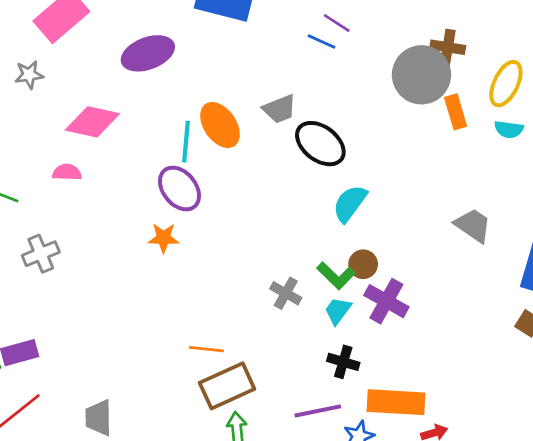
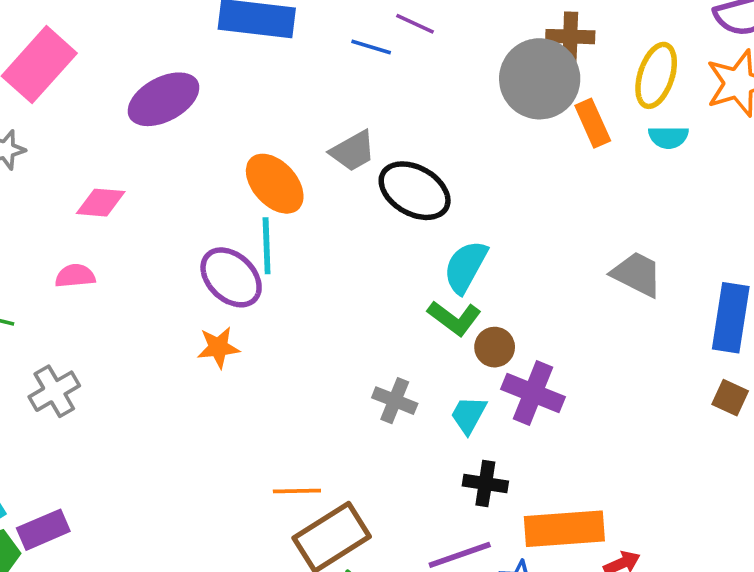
blue line: (322, 41) -> (371, 47), moved
pink diamond: (92, 122) -> (101, 203), size x0.7
cyan line: (186, 142) -> (267, 246), moved
green L-shape: (336, 276) -> (454, 318), moved

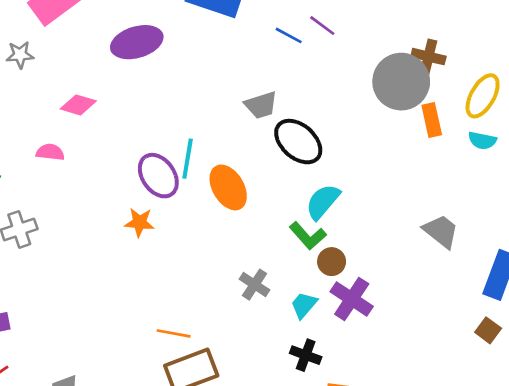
orange ellipse: (275, 184) -> (228, 187), moved

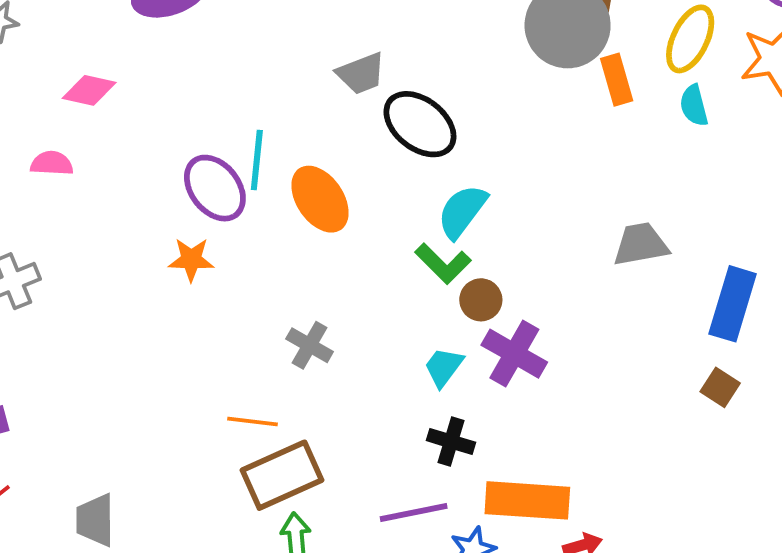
cyan semicircle: (482, 141) -> (694, 105), turned 68
gray trapezoid: (441, 231) -> (641, 244), turned -45
gray cross: (254, 285) -> (310, 345), moved

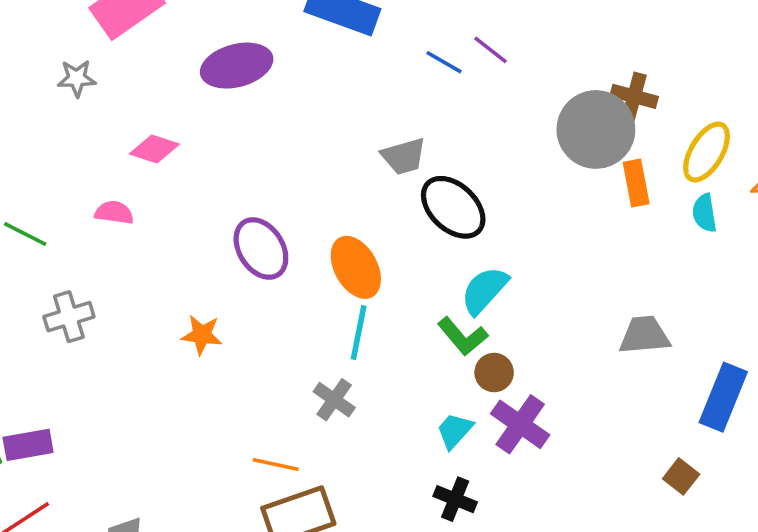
cyan line: (257, 160) -> (359, 333), moved
orange star: (191, 260) -> (202, 335), moved
brown square: (720, 387) -> (681, 476), moved

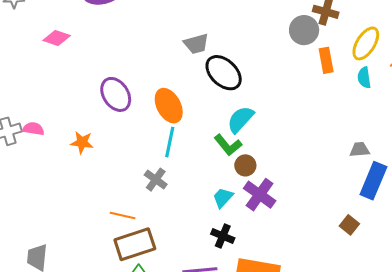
gray circle: (596, 129) -> (304, 30), size x0.7
pink semicircle: (114, 212) -> (33, 129), moved
gray trapezoid: (644, 335) -> (360, 150), moved, size x0.7

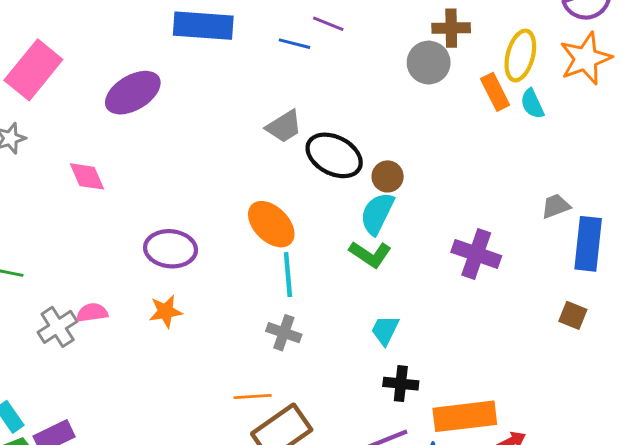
pink diamond: (57, 38) -> (87, 176), turned 64
orange rectangle: (326, 60) -> (495, 92), moved
purple ellipse: (116, 94) -> (171, 249), moved, turned -36
brown circle: (245, 165) -> (388, 176), moved
purple cross: (260, 195) -> (476, 254), moved

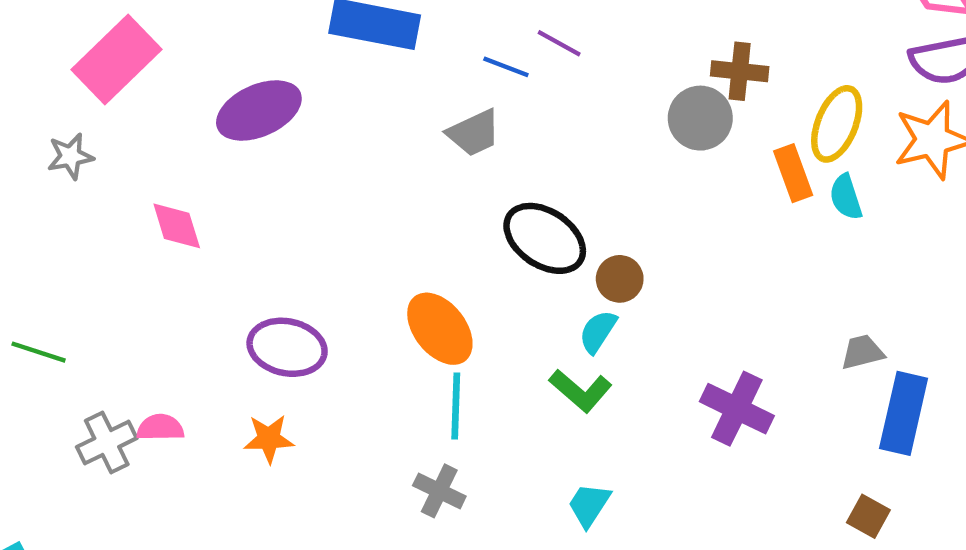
gray trapezoid: (284, 126) -> (474, 133), moved
cyan semicircle: (377, 213) -> (598, 332), size x0.7

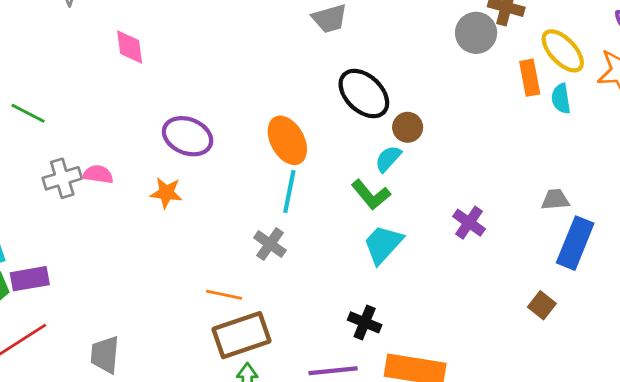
yellow ellipse: (837, 124) -> (563, 51), turned -75
purple cross: (737, 409) -> (469, 223), size x0.7
cyan trapezoid: (589, 505) -> (383, 244), moved, size x1.4

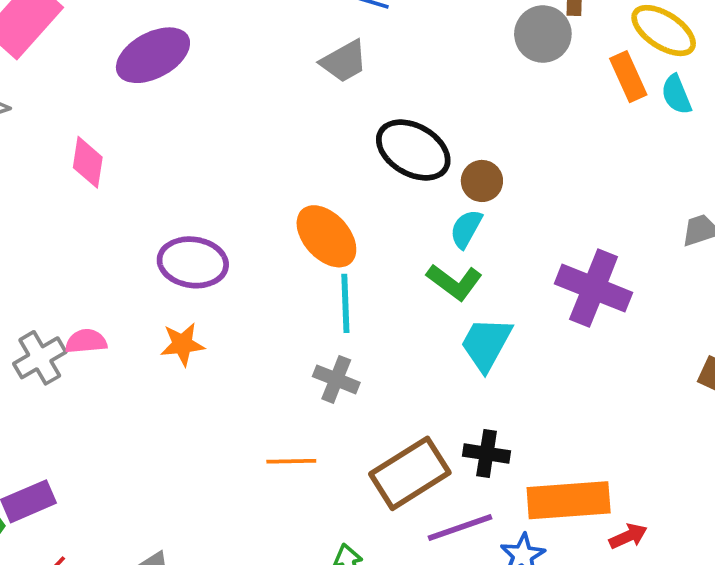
pink diamond: (130, 47) -> (88, 162), turned 30
purple cross: (469, 223) -> (594, 288), size x1.6
brown rectangle: (242, 335) -> (410, 473), moved

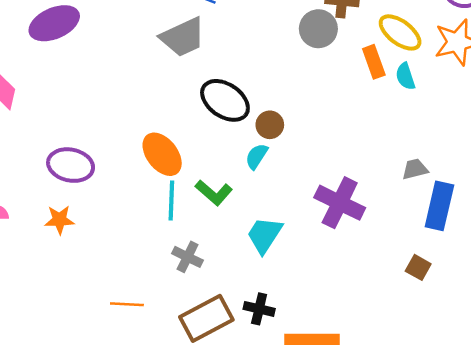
gray trapezoid: (344, 61) -> (183, 37), size x1.4
green L-shape: (454, 282) -> (214, 193), moved
gray cross: (336, 379) -> (187, 257), moved

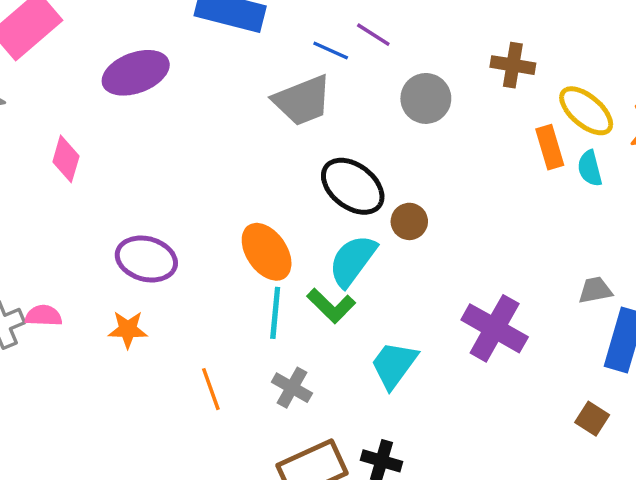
gray circle: (318, 29) -> (426, 98), moved
cyan semicircle: (257, 156) -> (353, 261), moved, size x1.6
orange line: (127, 304) -> (211, 389), moved, turned 64

